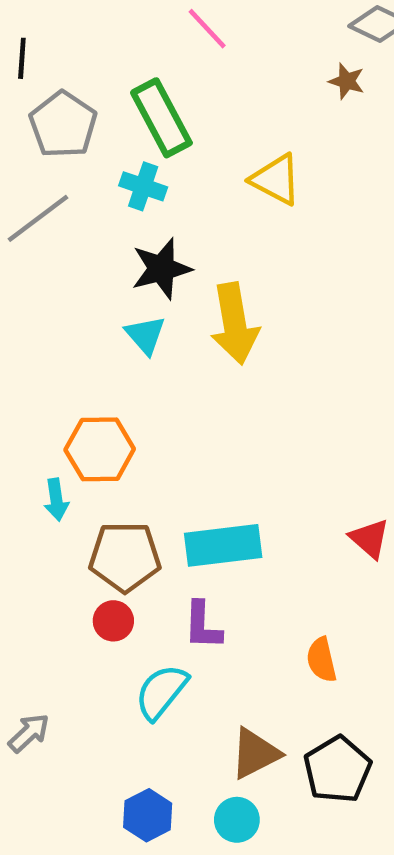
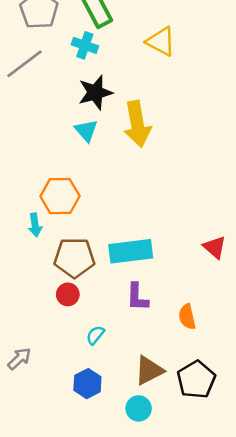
purple L-shape: (203, 625) -> (137, 297), moved
cyan semicircle: (161, 692) -> (95, 335), size x0.6
blue hexagon: (148, 815) -> (87, 384), moved

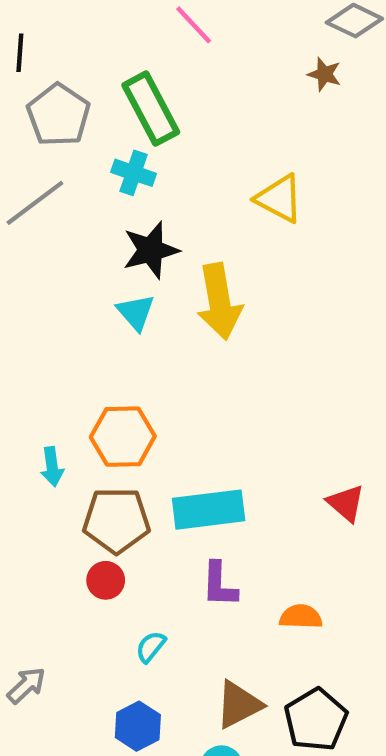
yellow triangle: (161, 41) -> (279, 199), moved
orange hexagon: (60, 196) -> (123, 437), moved
orange semicircle: (187, 317) -> (301, 617), turned 105

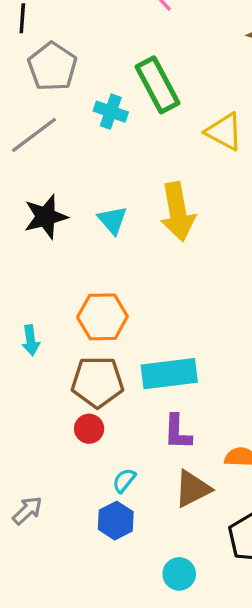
green rectangle: (151, 109) -> (157, 85), moved
black star: (151, 250) -> (46, 217), moved
cyan arrow: (52, 467) -> (31, 340), moved
brown triangle: (239, 705) -> (193, 489), moved
blue hexagon: (138, 726) -> (116, 521), moved

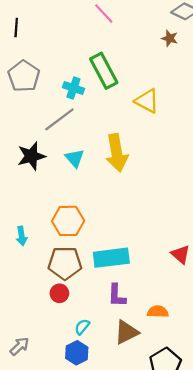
gray pentagon: (52, 67) -> (24, 76), moved
gray line: (34, 135) -> (59, 119), moved

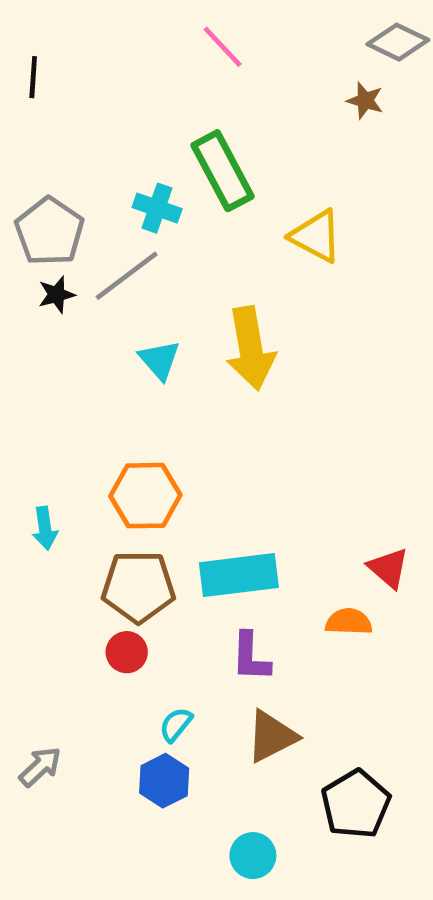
gray pentagon: (24, 76) -> (50, 231), moved
black star: (31, 156) -> (57, 295), moved, size x0.6
orange semicircle: (158, 312) -> (349, 622), moved

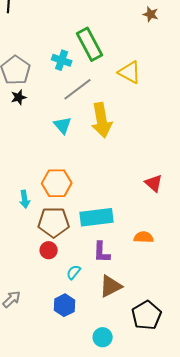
gray line: (127, 276) -> (78, 89), moved
cyan arrow: (45, 528) -> (25, 199), moved
red triangle: (388, 568) -> (154, 183), moved
cyan semicircle: (176, 725) -> (74, 272), moved

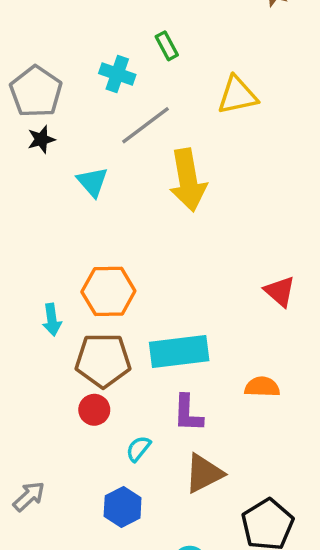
green rectangle: (90, 44) -> (167, 46), size x0.5
yellow triangle: (130, 72) -> (237, 95), turned -40
cyan triangle: (63, 125) -> (93, 182), moved

